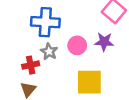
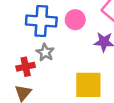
pink circle: (77, 45) -> (75, 20), moved

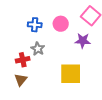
blue cross: (41, 21) -> (35, 25), size x0.6

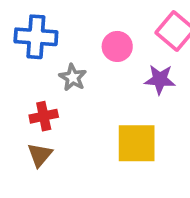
blue cross: (35, 25) -> (36, 37), moved, size x1.5
gray star: (38, 49) -> (73, 77), moved

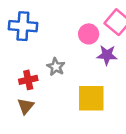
pink circle: (117, 46) -> (89, 34), moved
gray star: (73, 77) -> (56, 67), moved

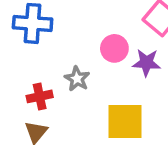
pink circle: (89, 34) -> (114, 48), moved

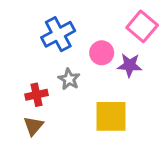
blue cross: (33, 23) -> (58, 34), moved, turned -32

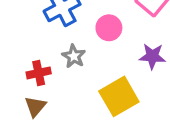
purple star: (130, 65) -> (152, 56), moved
yellow square: (111, 116) -> (119, 96), turned -30

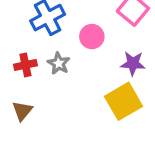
red cross: (39, 73) -> (25, 65), moved
yellow square: (119, 96) -> (123, 101), moved

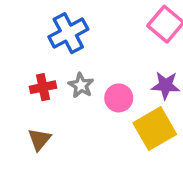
pink circle: (92, 37) -> (119, 98), moved

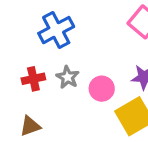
brown triangle: (39, 139) -> (30, 126), turned 30

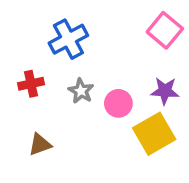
red cross: (33, 79) -> (31, 84), moved

